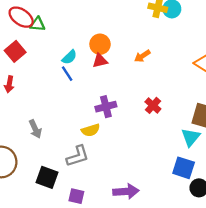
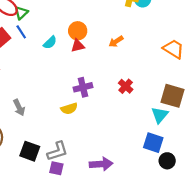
green triangle: (38, 24) -> (21, 13), turned -48
blue line: (67, 74) -> (21, 32), moved
gray L-shape: (78, 156) -> (57, 151), moved

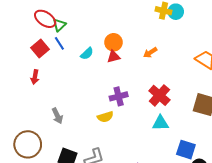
red cross: (126, 86) -> (159, 95), size x1.5
cyan triangle: (160, 115) -> (160, 123), moved, turned 48

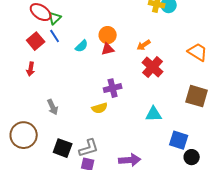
red cross: (159, 95) -> (153, 67), moved

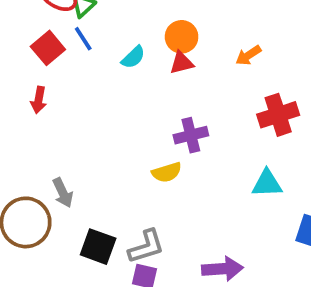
red cross: (153, 67) -> (278, 115), moved, turned 30
gray arrow: (53, 107) -> (63, 193), moved

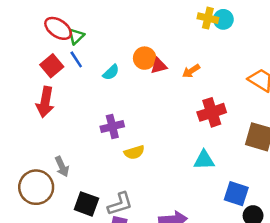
red triangle: (182, 63) -> (159, 66), moved
red arrow: (39, 100) -> (45, 102), size x1.6
purple cross: (191, 135) -> (112, 127), moved

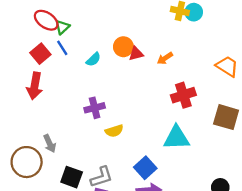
cyan triangle: (204, 160) -> (176, 138), size x1.4
blue square: (236, 194) -> (145, 168), moved, turned 30

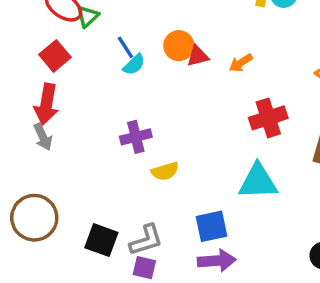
blue line: (62, 48) -> (125, 47), moved
gray arrow: (50, 144) -> (43, 137), moved
blue square: (145, 168) -> (211, 226), turned 30

